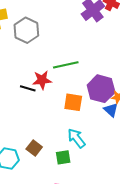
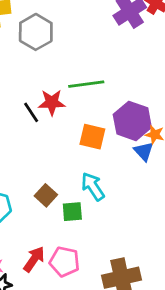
black line: (28, 88) -> (31, 112), turned 35
brown square: (34, 148) -> (46, 195), moved

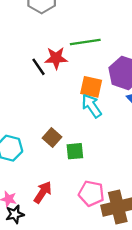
cyan arrow: (93, 187) -> (92, 106), moved
pink pentagon: (65, 262) -> (91, 193), moved

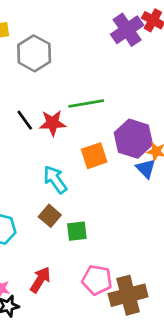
black line: (38, 67) -> (25, 120), moved
orange square: (91, 87) -> (94, 156), turned -30
cyan arrow: (92, 106) -> (55, 180), moved

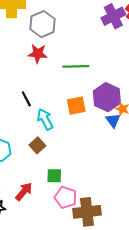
black line: (25, 120) -> (26, 99), moved
red star: (53, 123) -> (38, 54), moved
green square: (77, 231) -> (54, 176), moved

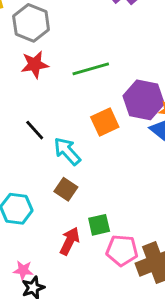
red arrow: (24, 192) -> (70, 241), moved

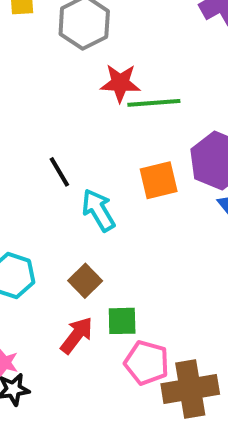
red star: (35, 65) -> (120, 83), moved
brown square: (66, 189) -> (85, 281), moved

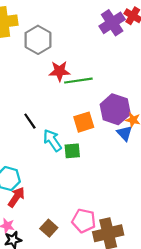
brown square: (85, 281) -> (49, 228), moved
green square: (122, 321) -> (72, 151), moved
red arrow: (77, 335) -> (16, 197), moved

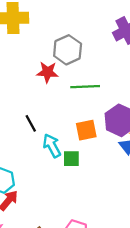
gray hexagon: (38, 40) -> (68, 50), moved
red star: (60, 71) -> (47, 72), moved

